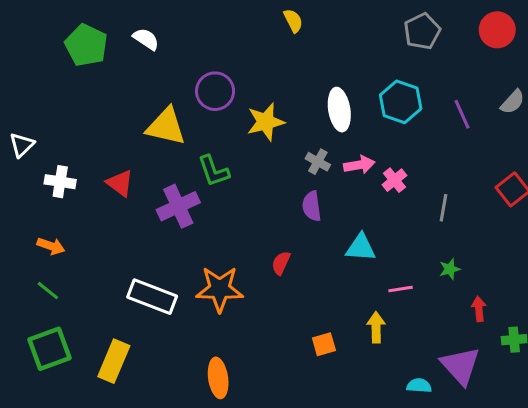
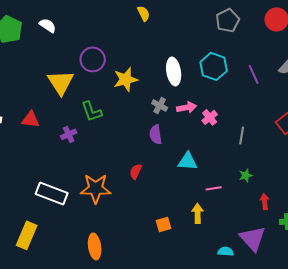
yellow triangle: (166, 126) -> (61, 82), turned 44
red triangle: (120, 183) -> (31, 119), turned -30
purple cross: (178, 206) -> (69, 134), size x0.6

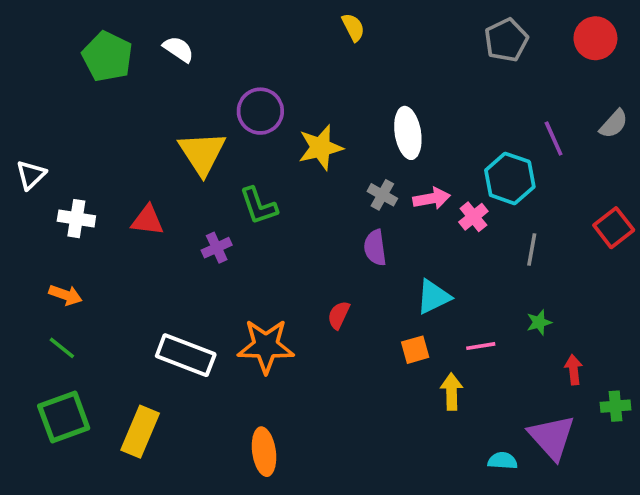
cyan hexagon: (214, 66) -> (510, 178), moved
cyan triangle: (188, 161) -> (433, 297), turned -30
orange square: (164, 224) -> (415, 350), moved

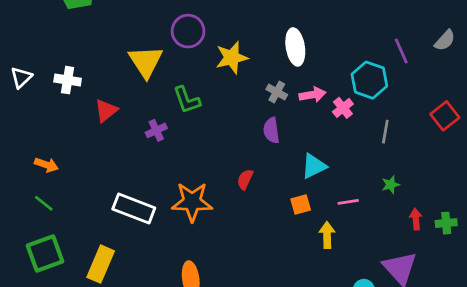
white cross: (76, 219) -> (68, 80), moved
red triangle: (147, 220) -> (106, 111), turned -45
green cross: (615, 406) -> (446, 223), moved

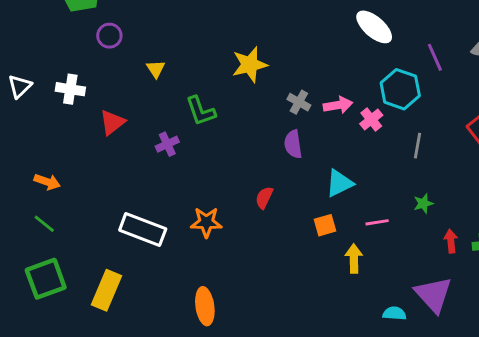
purple circle: (188, 31) -> (109, 36), moved, size x0.7
white ellipse: (295, 47) -> (374, 27), moved, turned -40
yellow triangle: (146, 62) -> (156, 69), size x0.5
orange star: (192, 202) -> (206, 222), size x0.7

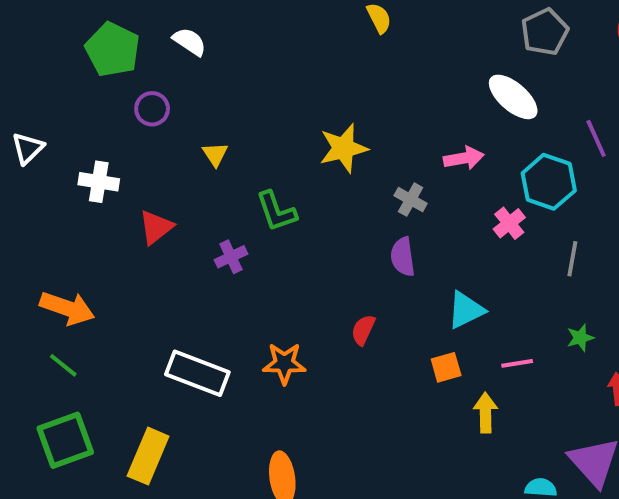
white triangle: (20, 86) -> (28, 148), moved
pink arrow: (338, 105) -> (464, 158), moved
orange arrow: (47, 182) -> (67, 308), size x1.5

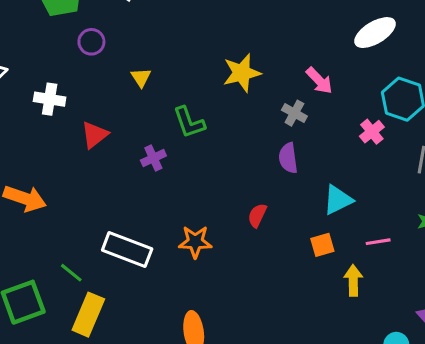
white ellipse: (513, 97) -> (375, 33), turned -72
pink arrow: (464, 158) -> (319, 81), moved, turned 56
green line: (63, 365) -> (71, 273), moved

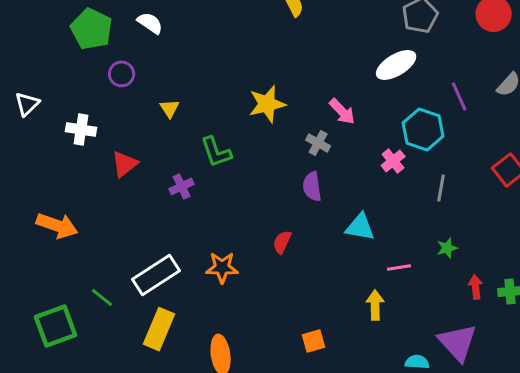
cyan triangle: (338, 200) -> (360, 227), turned 36
orange square: (322, 245) -> (314, 341), moved
white rectangle: (127, 249) -> (156, 275), turned -54
yellow rectangle: (88, 315) -> (159, 329), moved

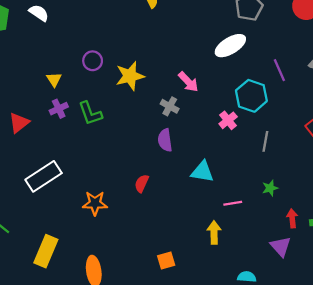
purple circle: (122, 74) -> (93, 61), moved
purple cross: (182, 186) -> (59, 109), moved
white rectangle: (156, 275) -> (44, 176), moved
purple triangle: (458, 343) -> (281, 246), moved, size x0.7

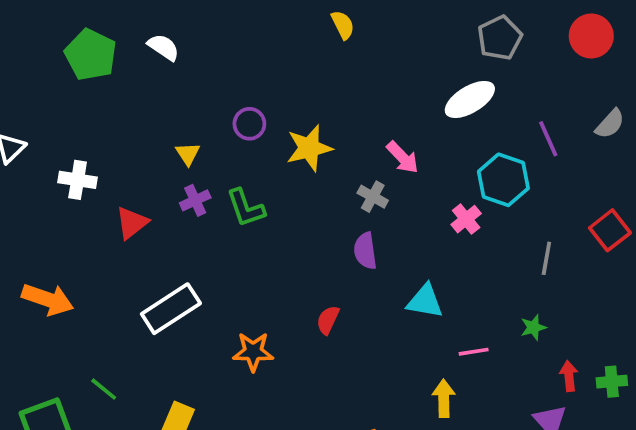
gray line: (265, 141) -> (546, 258), moved

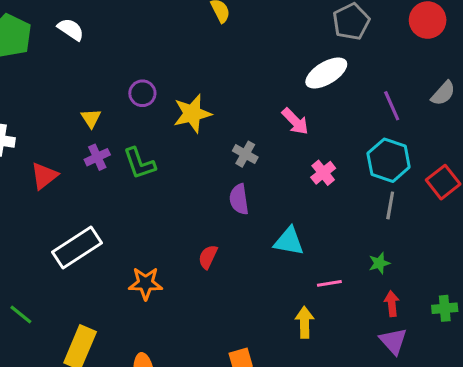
pink arrow: (403, 157) -> (295, 121), moved
cyan hexagon: (503, 180) -> (389, 160), moved
red arrow: (569, 376) -> (392, 304), moved

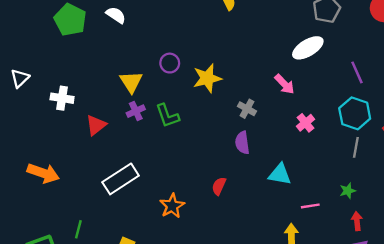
yellow triangle: (91, 118) -> (131, 82), size x1.5
orange star: (146, 283) -> (172, 206), turned -30
green line: (21, 315) -> (78, 229), turned 66

